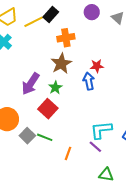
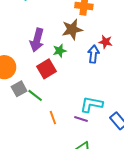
purple arrow: (31, 84) -> (37, 40), turned -35
purple line: (95, 147) -> (81, 119), turned -40
orange line: (68, 153) -> (53, 118), turned -56

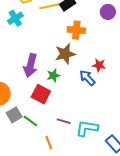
blue arrow: (93, 54) -> (87, 78), turned -48
red square: (47, 69) -> (41, 94), turned -30
purple line: (81, 119) -> (64, 121), moved

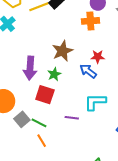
orange cross: (76, 30) -> (90, 21), moved
cyan L-shape: (87, 128) -> (95, 102), moved
orange line: (49, 142) -> (42, 141), moved

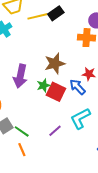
red square: (45, 95) -> (56, 92), moved
cyan L-shape: (95, 102) -> (80, 118), turned -35
purple line: (72, 118) -> (55, 131), turned -56

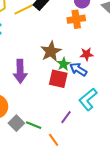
green star: (43, 85) -> (64, 64), moved
orange line: (22, 150) -> (54, 140), moved

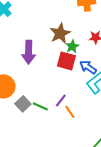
blue arrow: (78, 69) -> (88, 67), moved
purple line: (66, 117) -> (61, 101), moved
orange line: (54, 140) -> (70, 112), moved

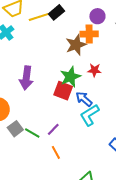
brown star: (60, 33) -> (76, 45), moved
green star: (72, 46) -> (70, 77), size x1.5
orange line: (70, 112) -> (56, 152), moved

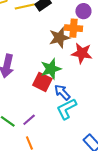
red star: (94, 70) -> (82, 53), moved, size x1.5

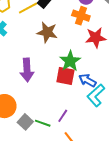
orange cross: (74, 28) -> (81, 16), turned 30
brown star: (59, 38) -> (47, 32), moved, turned -30

